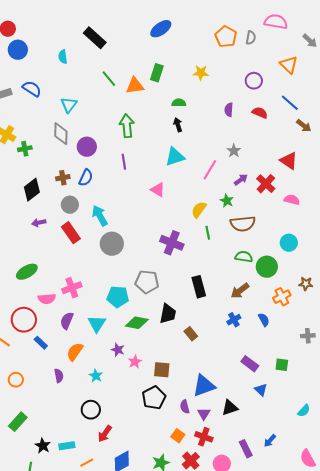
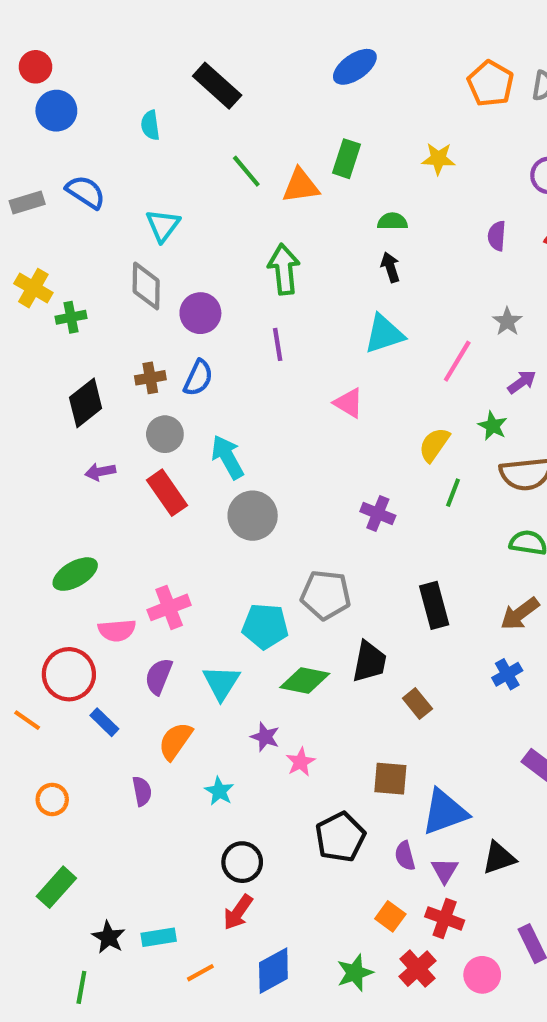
green line: (208, 233) -> (453, 493), turned 32
purple cross: (172, 243) -> (378, 514), size x0.7
brown square: (162, 370) -> (390, 779), moved
black circle: (91, 410) -> (242, 862), moved

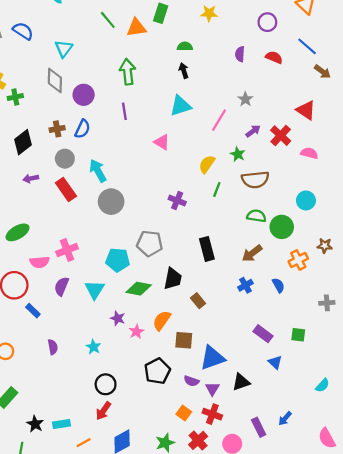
orange semicircle: (175, 741) -> (162, 320), moved
purple semicircle: (405, 856) -> (191, 381), turned -56

